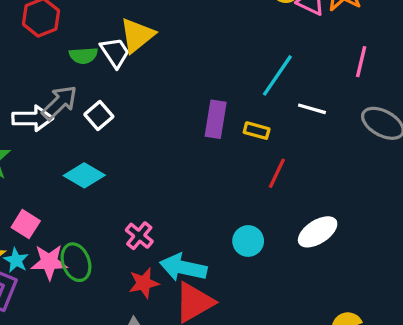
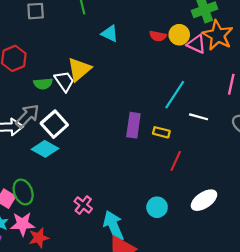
white square: (99, 116) -> (54, 124), size x1.4
cyan diamond: (84, 175) -> (45, 149), moved
green ellipse: (76, 262) -> (23, 192), moved
cyan arrow: (183, 267) -> (113, 226), turned 56
red star: (144, 283) -> (39, 238), moved

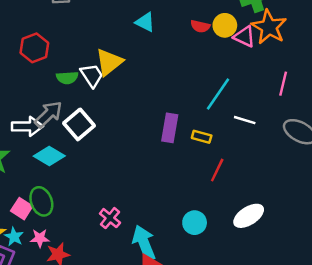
cyan diamond: (45, 149) -> (49, 156), moved
pink star: (23, 224) -> (40, 238), size x0.7

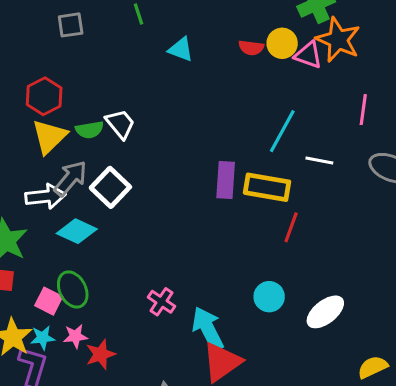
yellow triangle: (109, 62) -> (49, 137), moved
yellow rectangle: (202, 137) -> (267, 187), size x1.8
white ellipse: (249, 216) -> (325, 312), moved
cyan star: (14, 237) -> (43, 338), turned -30

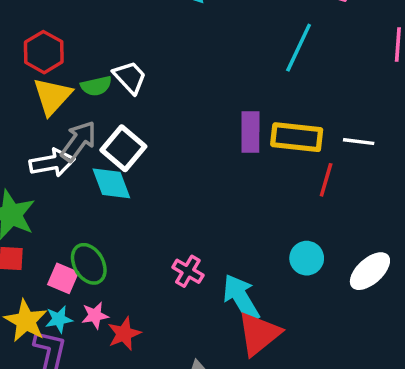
cyan line: (282, 131) -> (299, 48), moved
white line: (319, 161) -> (359, 142), moved
cyan diamond: (77, 231) -> (111, 183), moved, turned 48

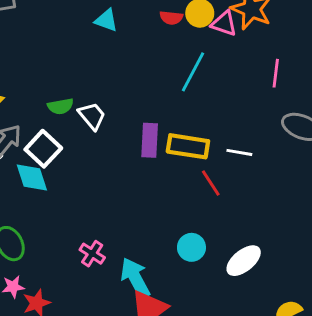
white trapezoid: (130, 77) -> (92, 116), moved
green semicircle: (96, 86) -> (60, 106), moved
red line: (326, 180) -> (211, 183), turned -52

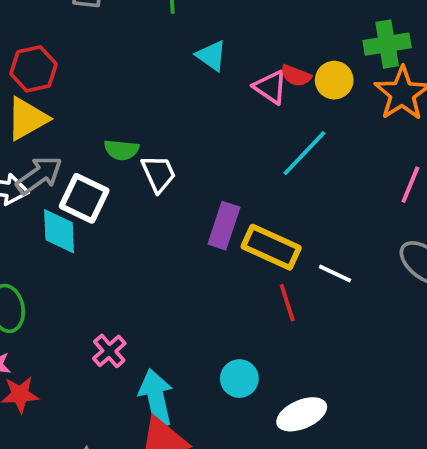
pink triangle: (224, 24) -> (271, 87), moved
white square: (43, 149) -> (84, 198), turned -33

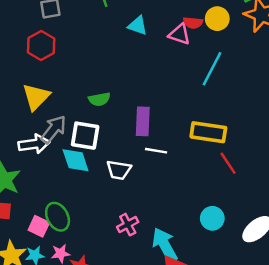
red hexagon: (34, 69) -> (41, 45), moved
white trapezoid: (158, 174) -> (119, 170), moved, turned 140
purple rectangle: (224, 226) -> (143, 121), moved
white line: (335, 274) -> (156, 151), moved
pink cross: (109, 351) -> (128, 225), turned 30

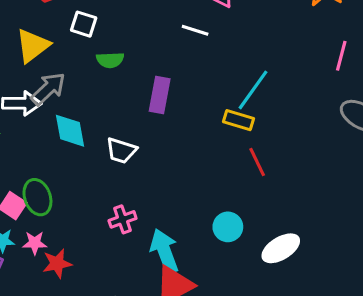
cyan line: (212, 69) -> (253, 90), moved
yellow rectangle: (208, 132) -> (238, 120), size x0.7
white square: (85, 136) -> (84, 24), moved, size x0.7
white line: (156, 151) -> (195, 30), moved

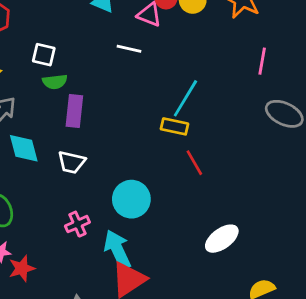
white square: (84, 24) -> (44, 55), moved
purple rectangle: (160, 95) -> (74, 111), moved
cyan circle: (228, 227) -> (131, 199), moved, size x1.4

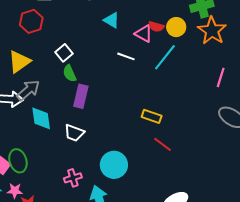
white square: (44, 55) -> (64, 53), turned 30
green semicircle: (55, 82) -> (70, 73), turned 66
cyan line: (185, 98) -> (165, 57), moved
red line: (194, 163) -> (163, 144), turned -30

